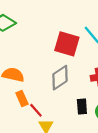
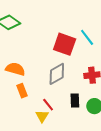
red line: (36, 110) -> (48, 105), moved

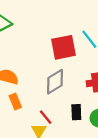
red square: (65, 44) -> (64, 47), turned -30

